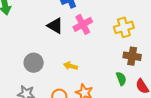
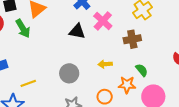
brown cross: (132, 56) -> (132, 39), moved
green semicircle: (121, 79) -> (142, 70), moved

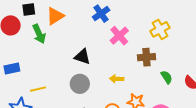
black triangle: (77, 31) -> (82, 57), moved
green semicircle: (142, 70) -> (167, 77), moved

